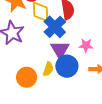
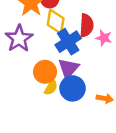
pink star: (86, 45) -> (104, 38), moved
orange circle: (27, 77) -> (45, 72), moved

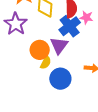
blue cross: (68, 42) -> (70, 26), moved
blue circle: (73, 88) -> (60, 79), moved

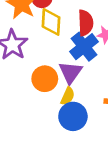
yellow semicircle: (46, 62) -> (68, 96), moved

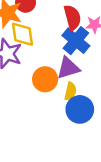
yellow diamond: (51, 22) -> (23, 34), moved
purple triangle: (70, 72) -> (68, 68), turned 50

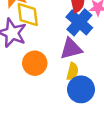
orange circle: (45, 79) -> (35, 63), moved

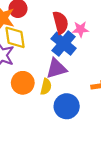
yellow semicircle: (72, 71) -> (46, 87), moved

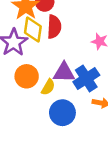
red semicircle: (61, 23) -> (54, 27), moved
blue cross: (64, 44) -> (86, 79), moved

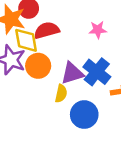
red semicircle: (54, 27) -> (47, 30), turned -90
orange circle: (27, 76) -> (38, 66), moved

